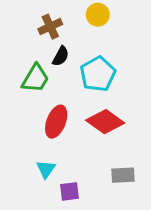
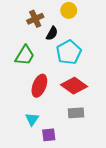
black semicircle: (61, 56) -> (52, 33), moved
gray rectangle: (123, 175) -> (76, 113), moved

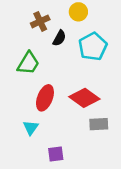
cyan pentagon: (69, 52) -> (93, 46), moved
gray rectangle: (76, 113) -> (99, 124), moved
cyan triangle: (32, 119) -> (31, 128), moved

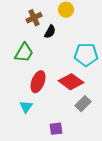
cyan pentagon: (93, 46) -> (86, 55), moved, turned 30
gray rectangle: (99, 124) -> (83, 104), turned -42
purple square: (56, 154) -> (56, 129), moved

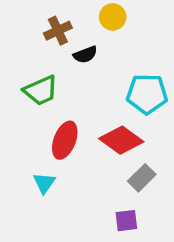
black semicircle: (50, 32) -> (85, 55), turned 40
green trapezoid: (24, 53) -> (41, 91), turned 35
purple square: (56, 129) -> (126, 221), moved

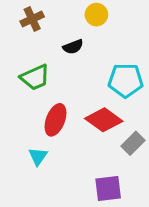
brown cross: (58, 31) -> (32, 19), moved
gray rectangle: (142, 178) -> (133, 143), moved
purple square: (126, 221) -> (108, 189), size x1.4

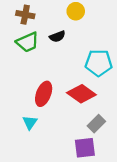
brown cross: (32, 19) -> (25, 15), turned 36
green trapezoid: (35, 77) -> (28, 42), moved
gray rectangle: (133, 143) -> (96, 124), moved

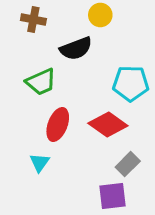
black semicircle: (57, 36) -> (76, 48), size x1.5
green trapezoid: (28, 42) -> (41, 82), moved

